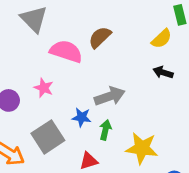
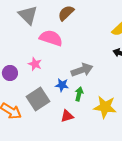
brown semicircle: (100, 37) -> (66, 13), moved

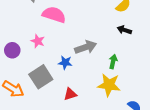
green arrow: (79, 94) -> (113, 61), moved

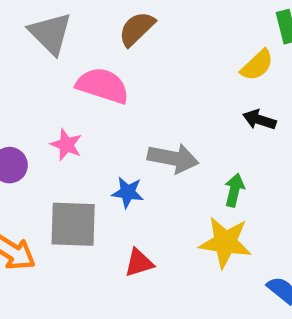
gray arrow: (86, 47) -> (173, 158), turned 30
gray square: (41, 77) -> (73, 224), turned 35

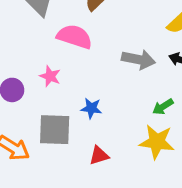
gray arrow: (173, 158) -> (139, 59), moved
green arrow: (234, 190) -> (163, 107), turned -135

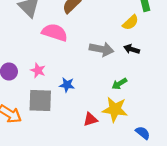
pink star: (50, 76) -> (38, 70), moved
red triangle: (99, 155) -> (90, 119), moved

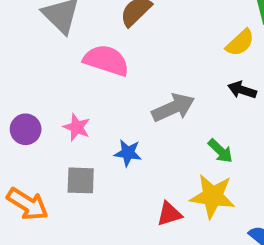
gray arrow: (101, 49) -> (173, 108), moved, turned -35
green arrow: (119, 84) -> (220, 151), turned -104
gray square: (40, 100) -> (81, 180), size x0.7

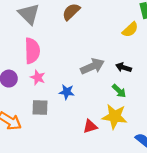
pink semicircle: (106, 60) -> (32, 51), moved, turned 70
black arrow: (242, 90) -> (124, 67), moved

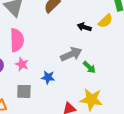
black arrow: (124, 67) -> (84, 27), moved
green arrow: (119, 91) -> (89, 67), moved

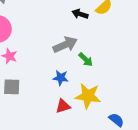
blue star: (48, 77) -> (61, 78), moved

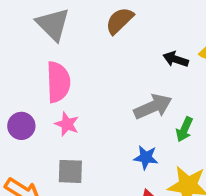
green arrow: (86, 60) -> (184, 129), turned 70

